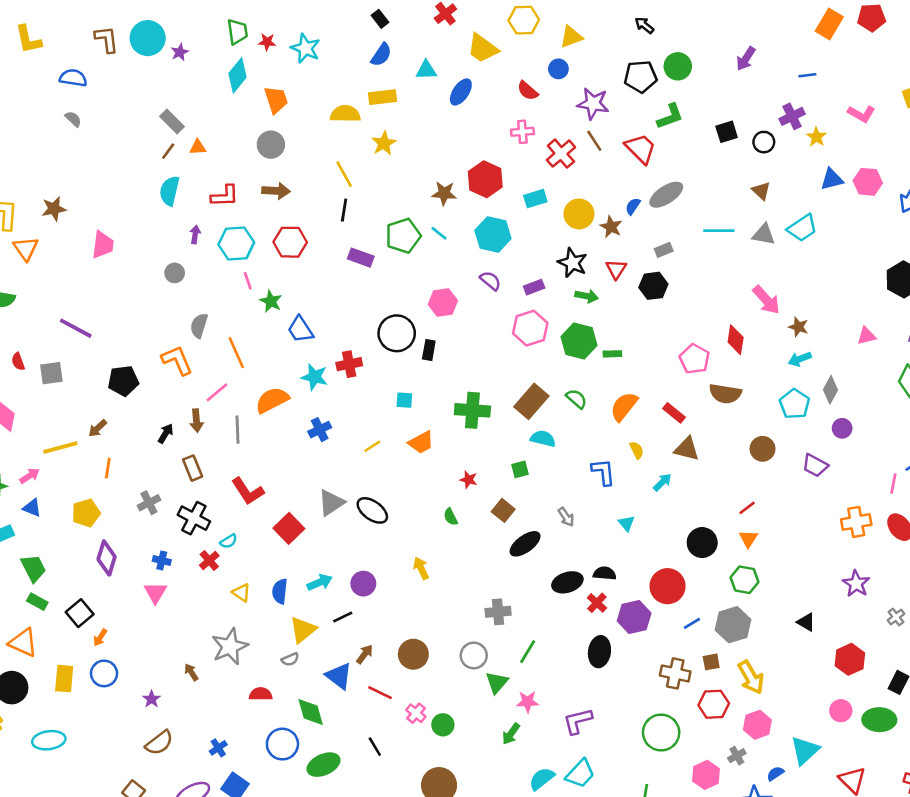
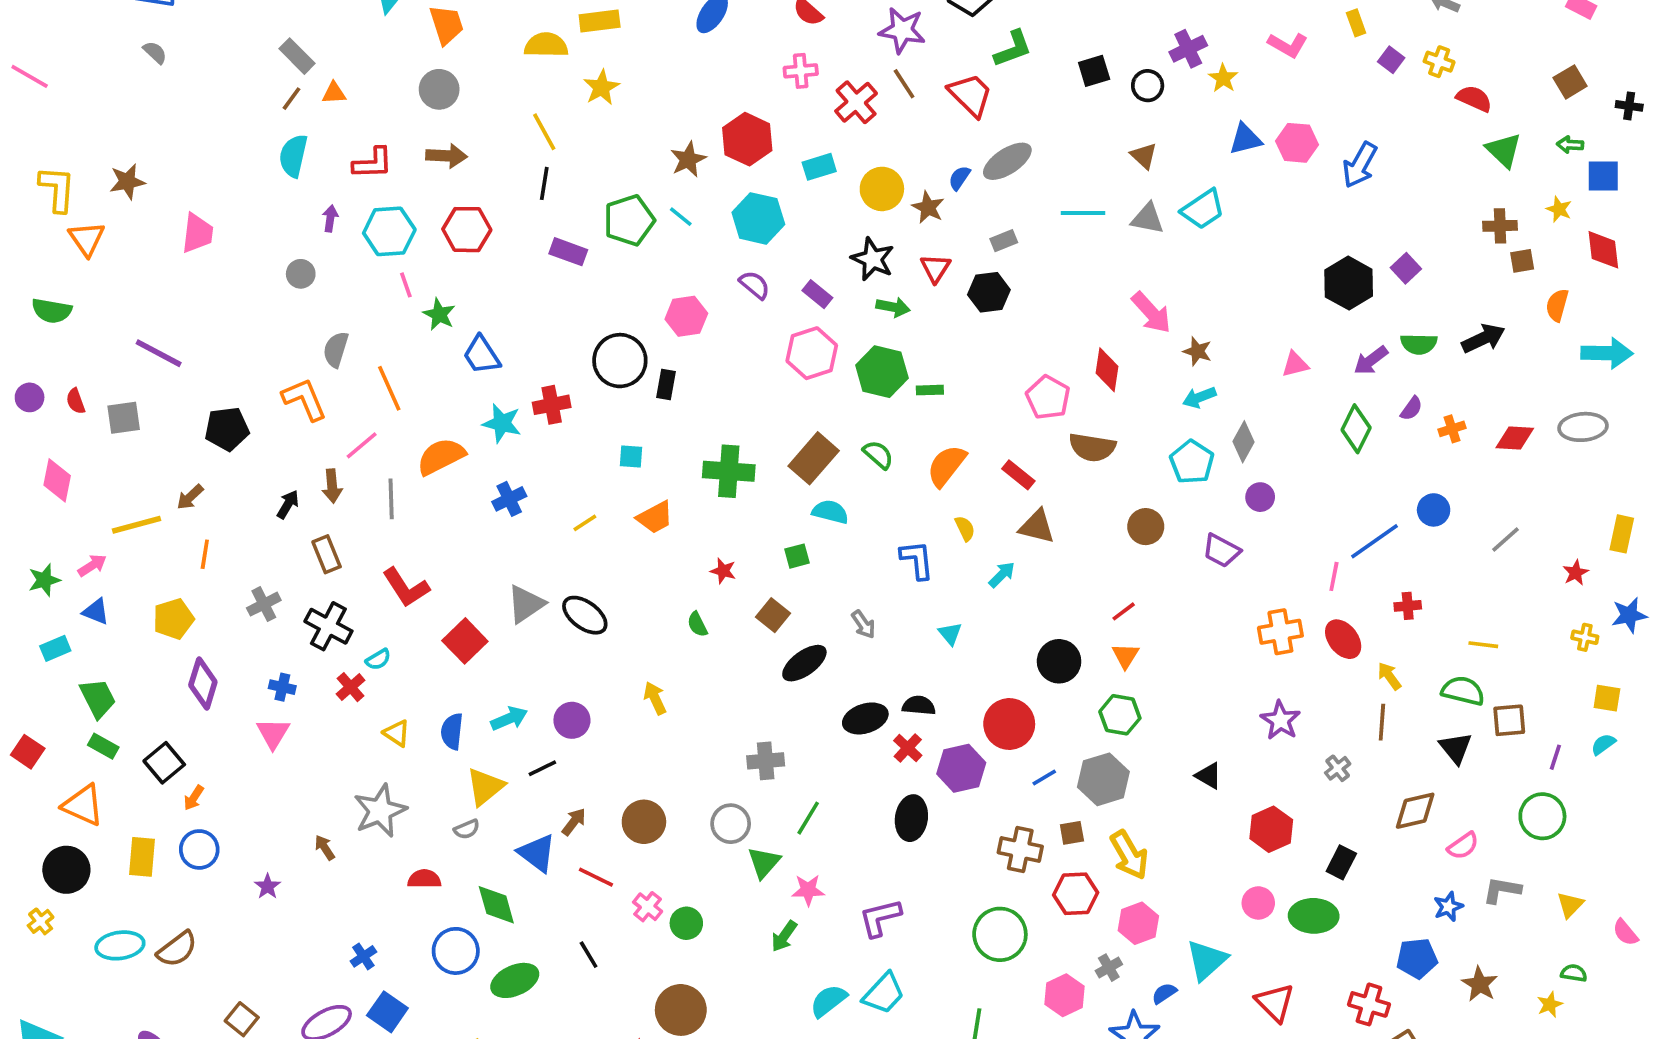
brown star: (444, 193) -> (688, 159), turned -30
purple rectangle: (534, 287) -> (817, 294), turned 60
brown semicircle: (159, 743) -> (177, 949), moved

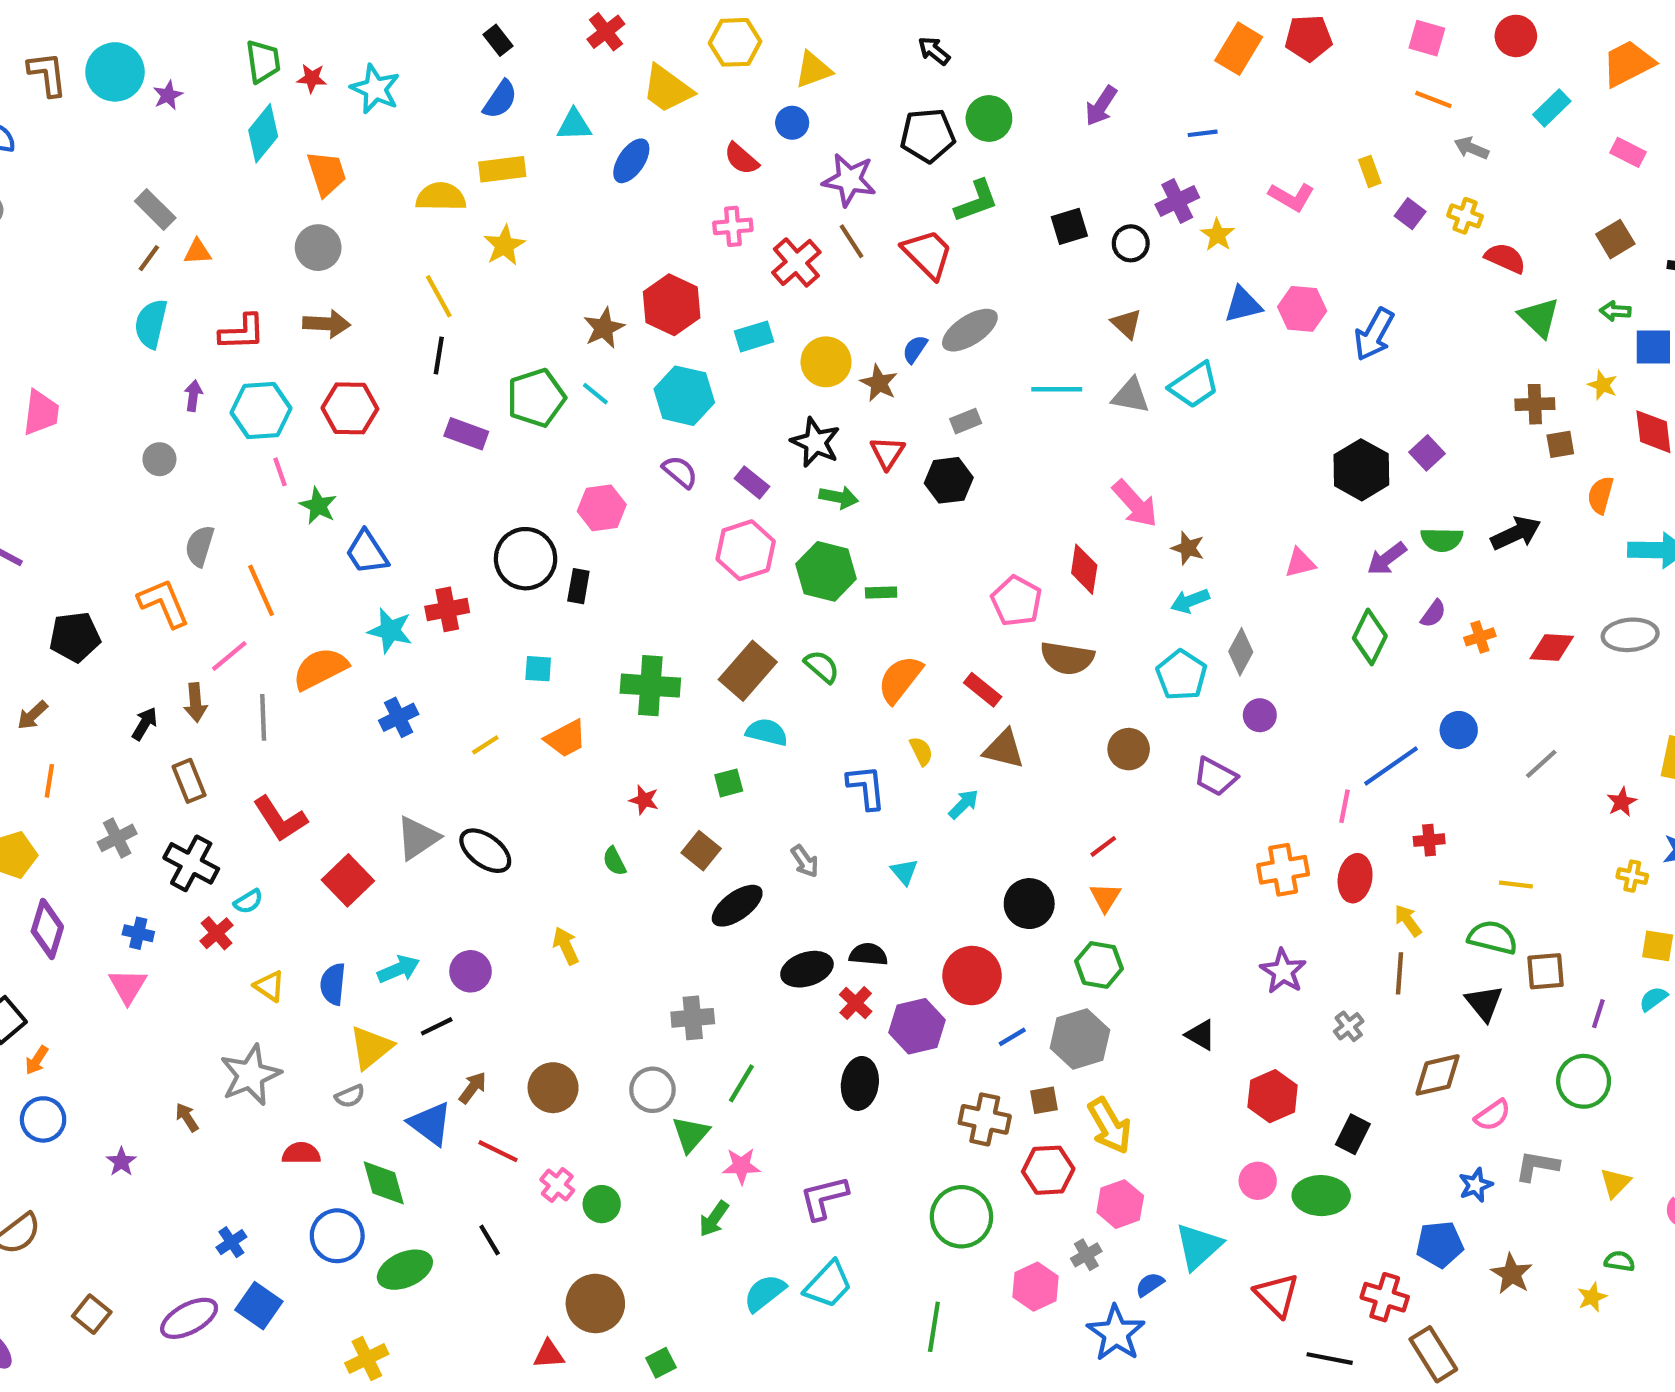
red ellipse: (1343, 639) -> (1355, 878), turned 48

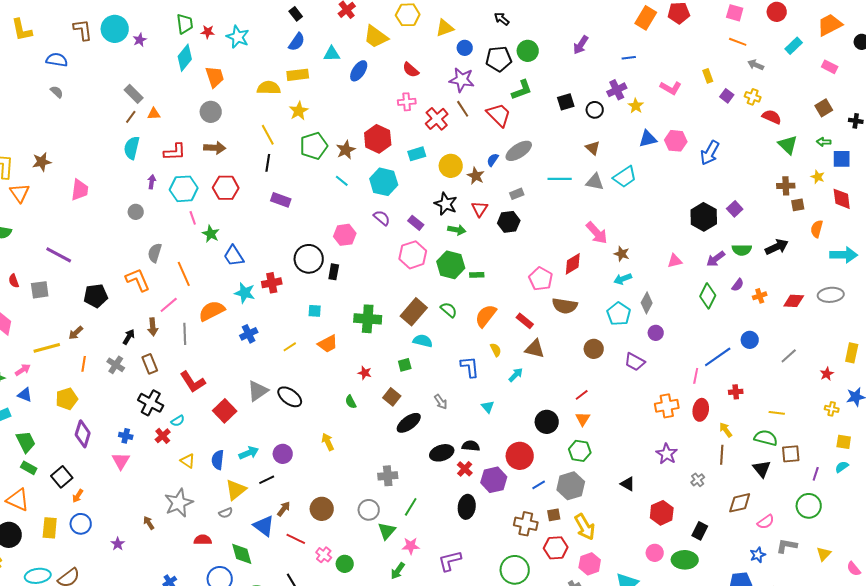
blue circle: (792, 123) -> (465, 48), moved
green pentagon: (536, 398) -> (314, 146), moved
red diamond: (1084, 569) -> (573, 264), turned 50
gray cross: (117, 838) -> (116, 365), moved, turned -30

